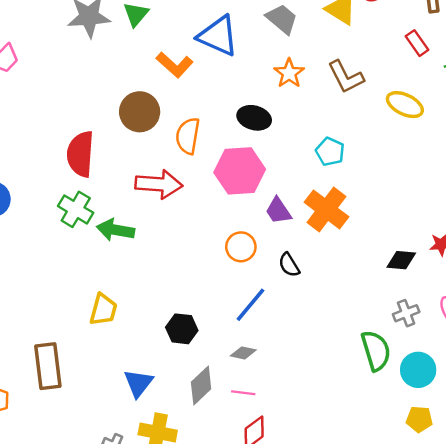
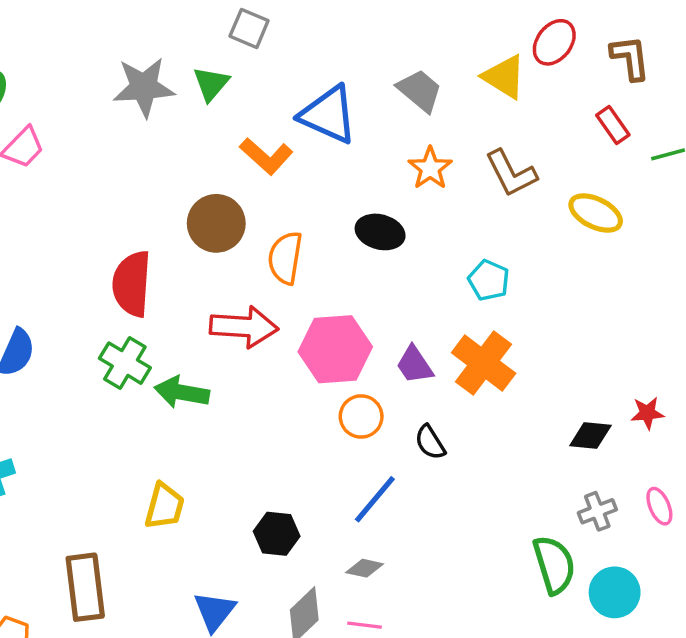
pink hexagon: (240, 171) -> (335, 349), moved

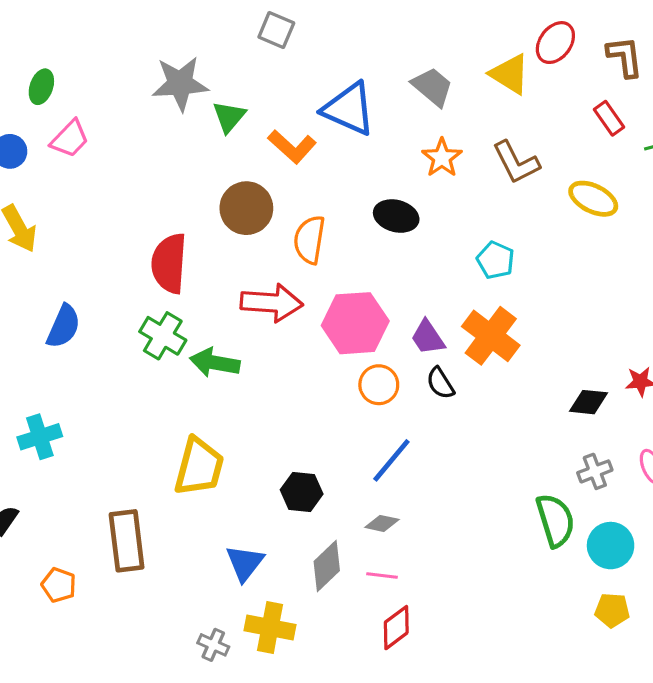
green triangle: (211, 84) -> (229, 117), moved
black semicircle: (430, 442) -> (440, 383), moved
yellow trapezoid: (165, 506) -> (199, 467), size x1.4

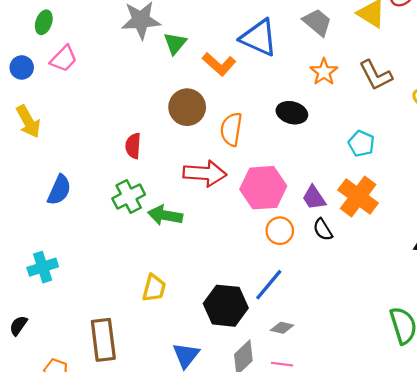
red semicircle: (169, 263) -> (133, 146), size x0.6
green cross: (163, 336) -> (129, 197), turned 32
blue line: (391, 460) -> (269, 285), moved
yellow trapezoid: (199, 467) -> (154, 288), size x0.7
black hexagon: (302, 492) -> (226, 306), size x1.5

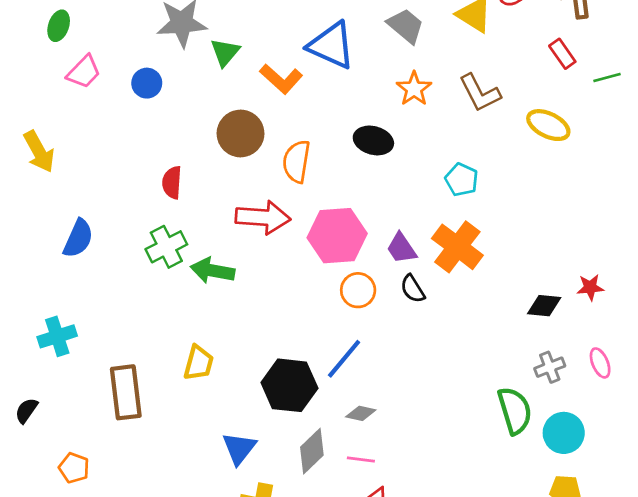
blue circle: (22, 67) -> (147, 83), moved
brown rectangle: (103, 340) -> (126, 392), moved

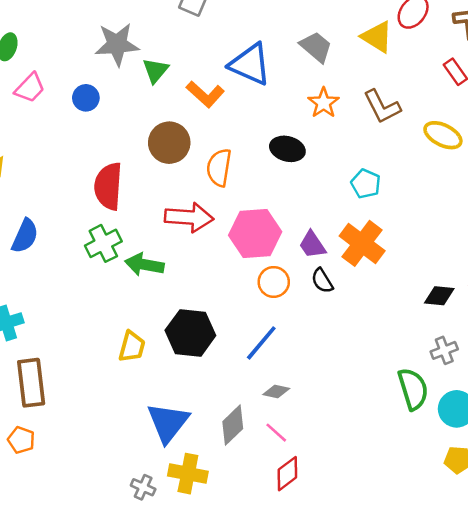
red semicircle: (172, 182) -> (108, 186), size x1.6
black hexagon: (289, 385) -> (190, 333), moved
brown rectangle: (126, 392) -> (31, 383), moved
blue triangle: (239, 448) -> (168, 423), size x1.4
pink line: (361, 459) -> (276, 433), turned 35

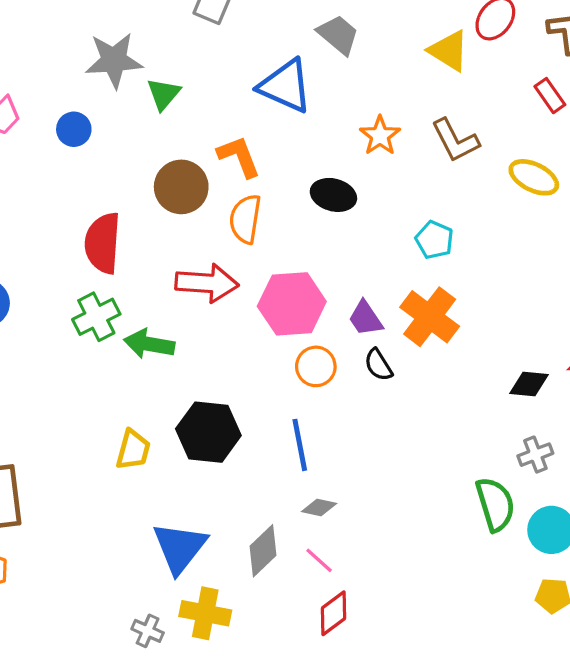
gray trapezoid: (316, 47) -> (338, 35), moved
orange L-shape: (205, 94) -> (239, 156), moved, turned -153
blue line: (261, 343) -> (300, 445), turned -51

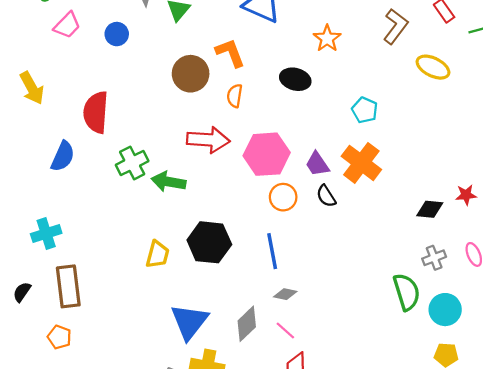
brown L-shape: (455, 140) -> (396, 26), moved, turned -116
orange semicircle: (245, 219) -> (235, 96), size x0.7
red semicircle: (103, 243) -> (96, 112), moved

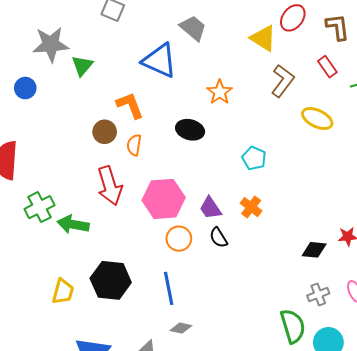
brown circle: (191, 74) -> (105, 132), moved, size x0.7
red arrow: (208, 140) -> (110, 186), turned 69
orange cross: (361, 163) -> (251, 207), size x0.6

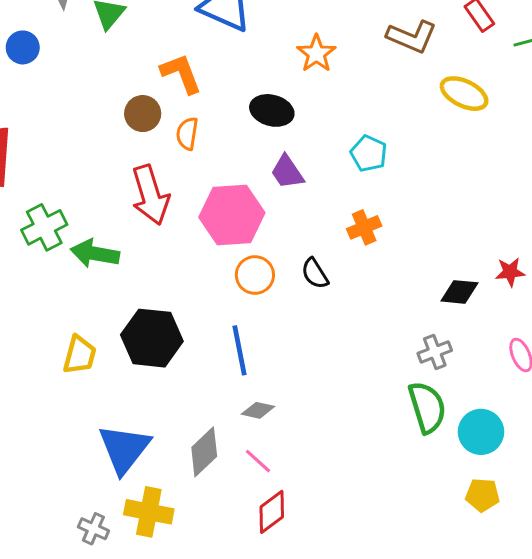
brown L-shape: (283, 81) -> (412, 37), turned 76
orange cross: (251, 207) -> (364, 227), turned 30
purple trapezoid: (210, 208) -> (287, 172), moved
gray cross: (318, 295) -> (435, 352), moved

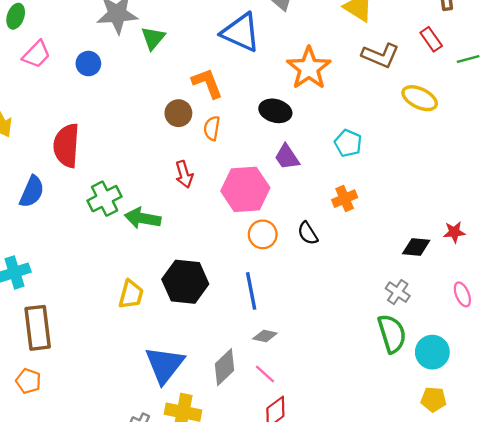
orange star: (316, 54) -> (309, 68), size x1.5
red arrow: (150, 195) -> (184, 174), size x0.6
gray cross: (435, 352) -> (398, 292), turned -35

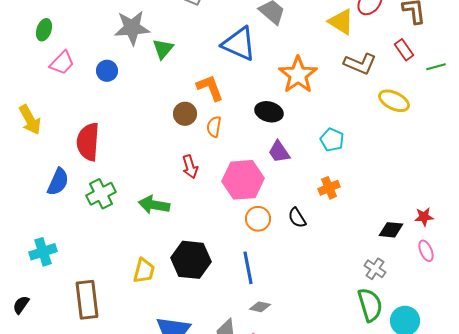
green cross: (105, 199) -> (101, 194), moved
pink ellipse: (462, 294) -> (426, 251), moved
brown rectangle: (38, 328) -> (87, 300), moved

